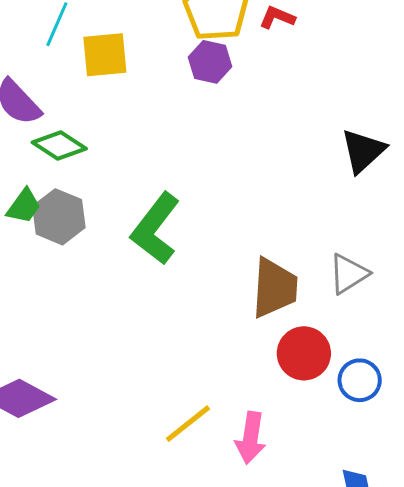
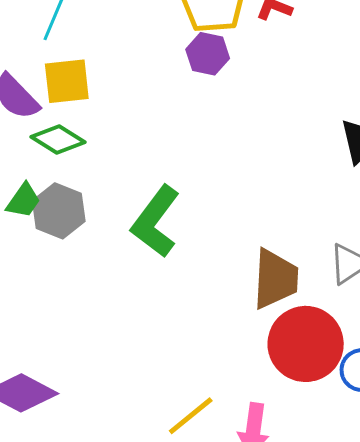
yellow square: (105, 55) -> (67, 81), moved
red circle: (304, 353) -> (306, 344), size x1.4

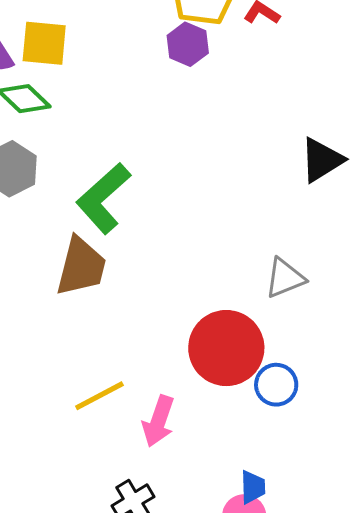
brown trapezoid: (275, 279) -> (81, 267), moved

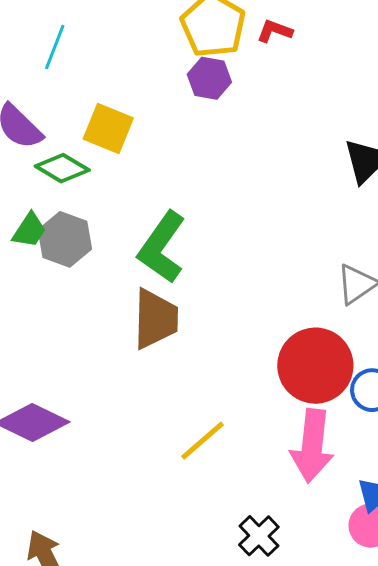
yellow square: (44, 43) -> (108, 128), moved, turned 30
pink arrow: (158, 421) -> (312, 446), moved, size x1.4

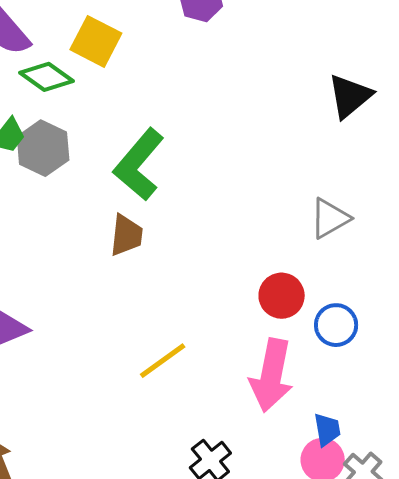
brown trapezoid: (156, 319) -> (126, 235), size x0.7
red circle: (315, 366) -> (282, 296), size x0.6

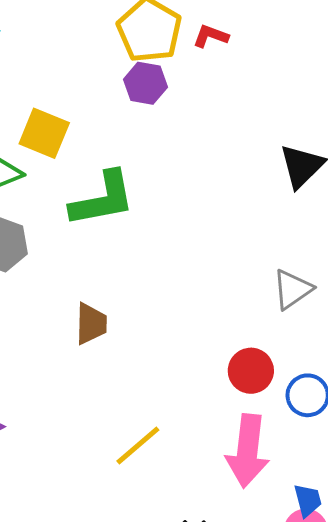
green L-shape: (139, 164) -> (103, 199), moved, turned -136

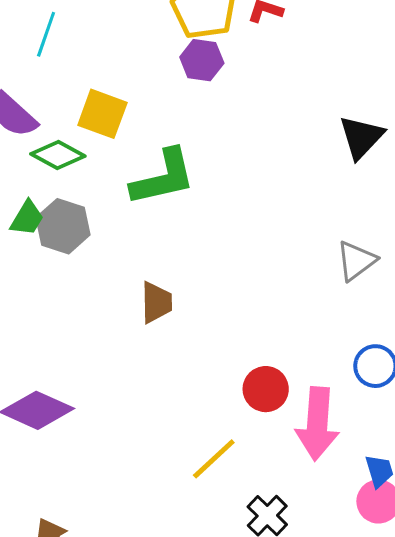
red circle: (251, 371) -> (266, 389), moved
yellow line: (138, 446) -> (214, 459), moved

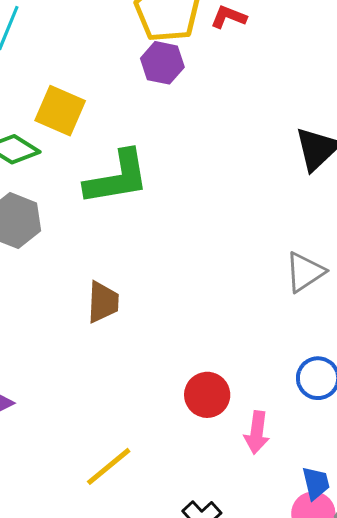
pink arrow: (317, 424) -> (257, 432), size x0.6
yellow line: (214, 459) -> (109, 466), moved

